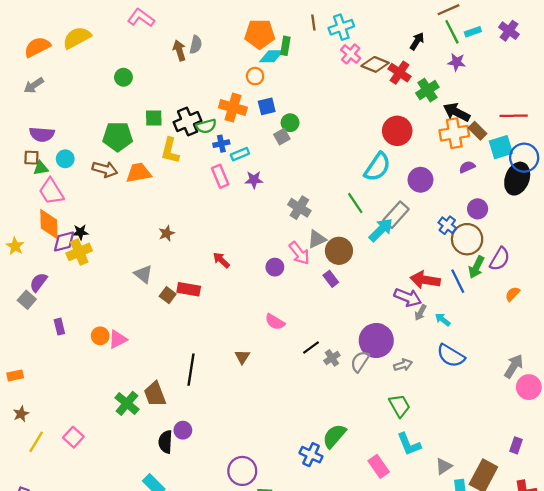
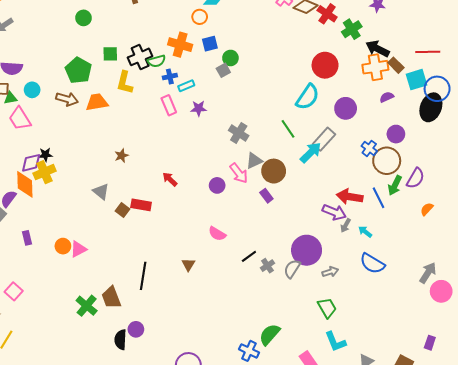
green pentagon: (118, 137) -> (78, 70), turned 30
orange diamond: (49, 224) -> (25, 184), moved
pink square: (73, 437) -> (14, 291), moved

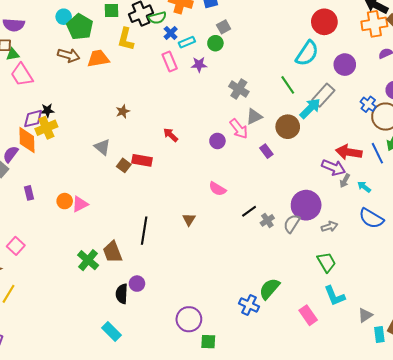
green circle: (230, 58) -> (215, 43), moved
blue cross: (170, 76) -> (171, 33), turned -32
cyan circle: (32, 90) -> (64, 17), moved
brown circle: (274, 171) -> (288, 127), moved

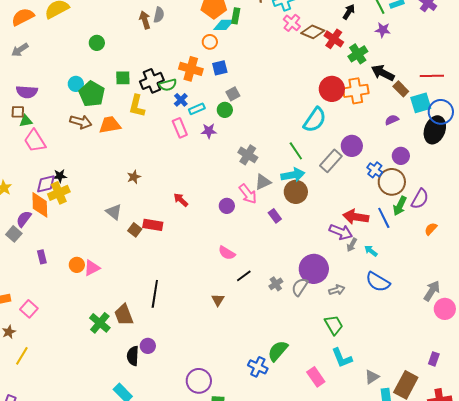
orange cross: (374, 24) -> (356, 91), moved
purple circle: (345, 65) -> (352, 146), moved
cyan arrow: (310, 108) -> (293, 175), moved, turned 35
black line: (249, 211) -> (244, 276), moved
brown triangle: (189, 219) -> (218, 300), moved

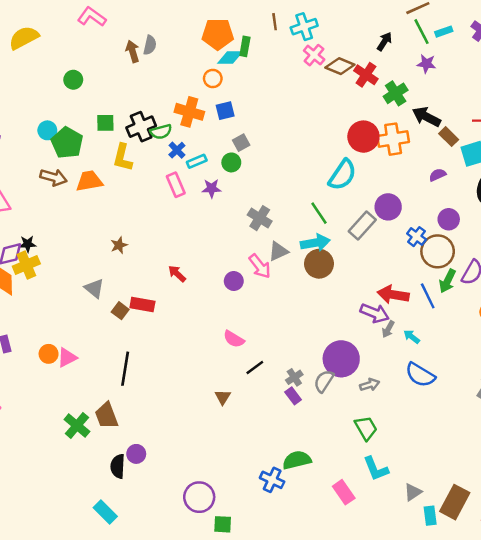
purple rectangle: (275, 216) -> (293, 396), moved
black line: (155, 294) -> (125, 369), moved
green semicircle: (278, 351) -> (297, 460), turned 35

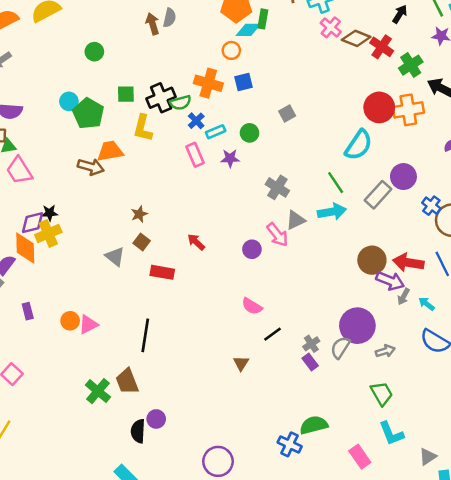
gray square: (241, 143) -> (287, 113), moved
brown arrow: (53, 177) -> (91, 167), moved
brown circle: (319, 264) -> (372, 260), moved
brown square: (120, 311) -> (142, 242), moved

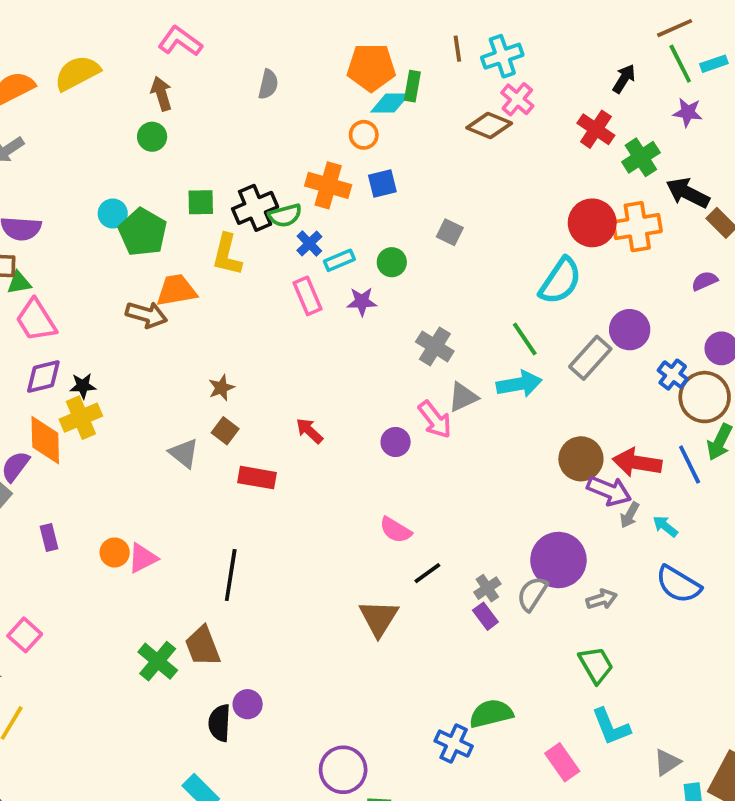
brown arrow: (153, 24) -> (161, 94), moved
brown diamond: (356, 38) -> (489, 125), moved
gray square: (287, 113) -> (450, 232), turned -35
purple diamond: (33, 223) -> (43, 376), moved
brown triangle: (241, 363) -> (379, 618), size x1.6

